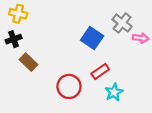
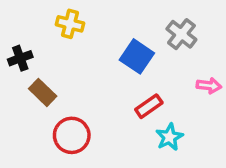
yellow cross: (18, 14) -> (70, 24), moved
pink arrow: (141, 38) -> (209, 86), moved
red circle: (69, 86) -> (72, 135), moved

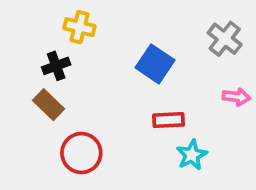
gray cross: (181, 34) -> (225, 39), moved
black cross: (20, 58) -> (56, 66), moved
red rectangle: (149, 106) -> (168, 120), turned 32

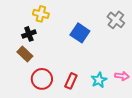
pink arrow: (236, 97) -> (122, 76), moved
red rectangle: (168, 120) -> (71, 81), moved, turned -63

